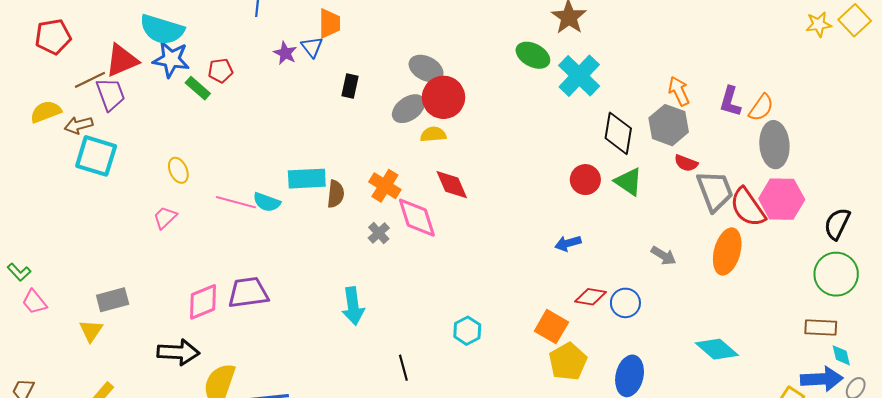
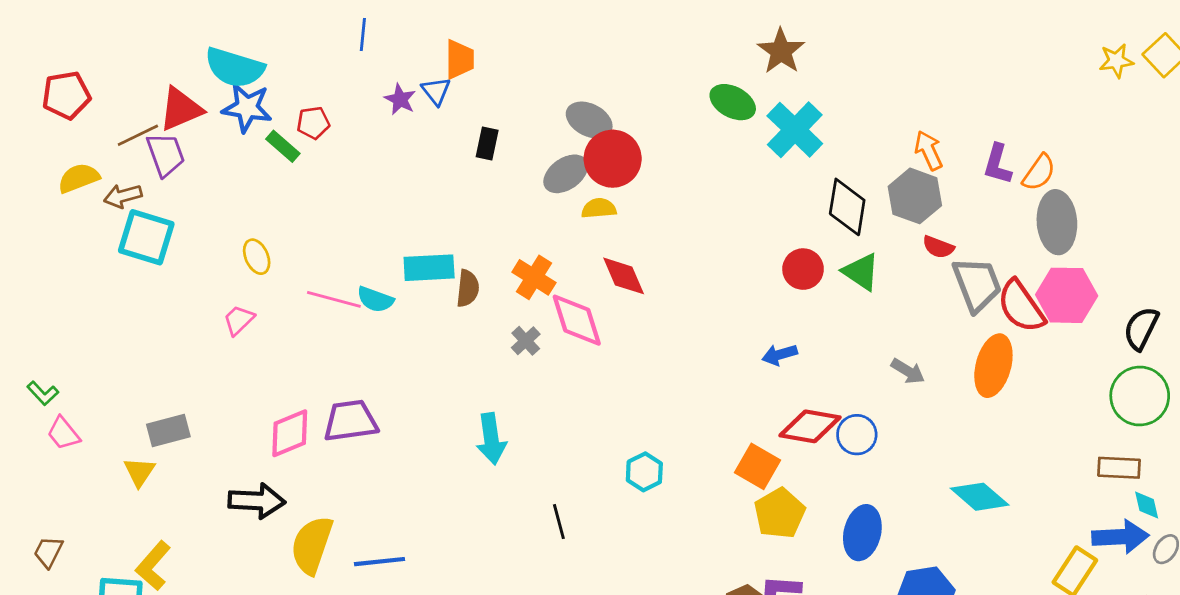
red pentagon: (53, 37) -> (66, 95), moved
red diamond: (590, 297) -> (810, 426), size x1.4

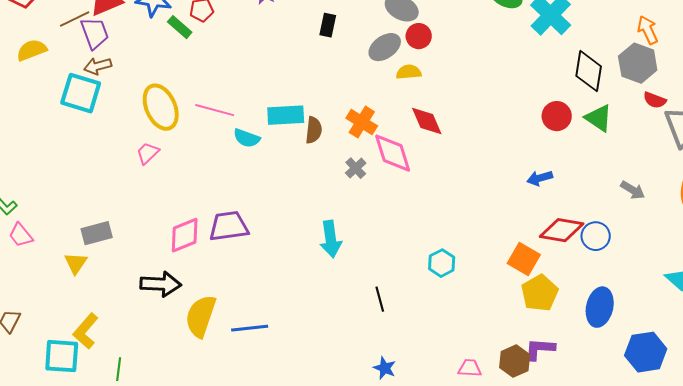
red circle: (613, 159) -> (419, 36), size x0.6
brown arrow: (123, 196) -> (98, 66), moved
yellow ellipse: (257, 257) -> (161, 107), size x1.8
pink line: (334, 299) -> (215, 110), moved

